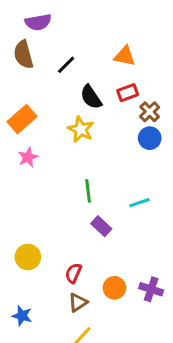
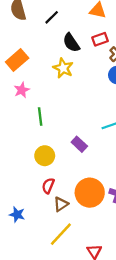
green line: (88, 191) -> (40, 117), moved
yellow circle: (28, 257) -> (45, 156), moved
red semicircle: (73, 273) -> (48, 186), moved
orange circle: (114, 288) -> (90, 193), size x1.6

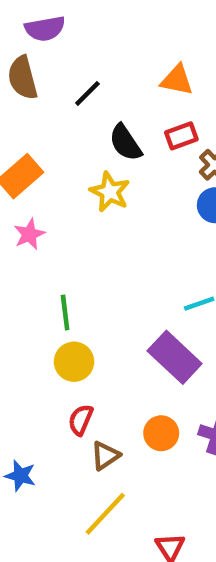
green line: (40, 117) -> (65, 313), moved
purple rectangle: (79, 144) -> (175, 357), moved, size x1.6
orange circle: (90, 193) -> (161, 433), size x0.6

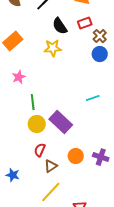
yellow star: (110, 192) -> (53, 48), turned -30
pink star: (29, 234) -> (19, 77), moved
purple rectangle: (175, 357) -> (61, 122), moved

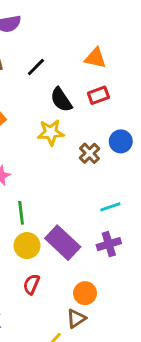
brown cross: (100, 36) -> (90, 153), moved
purple cross: (101, 157) -> (109, 244), moved, turned -35
brown triangle: (51, 166) -> (76, 318), moved

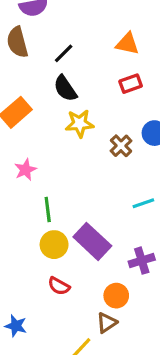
black semicircle: (61, 100) -> (65, 88), moved
purple cross: (109, 244) -> (142, 261), moved
red semicircle: (31, 284) -> (59, 286), turned -84

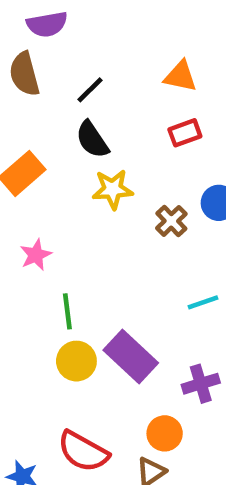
red semicircle: (59, 286) -> (83, 451), moved, size x1.6

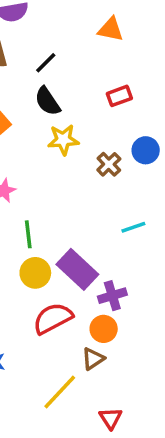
orange triangle: (180, 76) -> (111, 29), moved
purple cross: (201, 384) -> (112, 296), moved
red semicircle: (83, 451) -> (53, 318), moved, turned 123

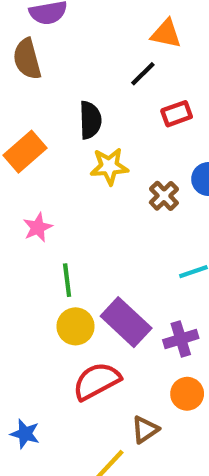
black line: (46, 63) -> (143, 74), moved
black semicircle: (48, 101) -> (90, 120), turned -148
purple cross: (112, 296) -> (181, 339), moved
orange circle: (104, 329) -> (187, 394), moved

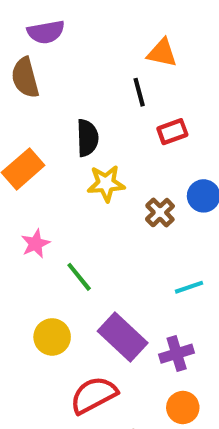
black line: (143, 74) -> (139, 92), turned -60
green line: (67, 280) -> (79, 277), moved, turned -32
yellow circle: (76, 326) -> (52, 337), moved

